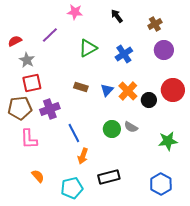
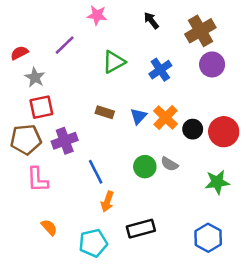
brown cross: (155, 24) -> (200, 31), size x1.6
red circle: (173, 90) -> (224, 132), moved

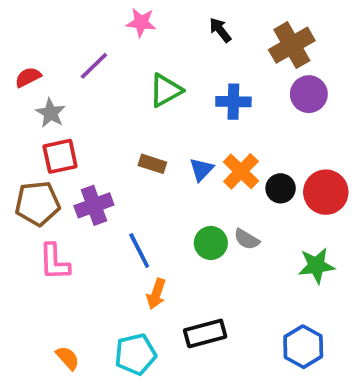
blue cross: (160, 70) -> (233, 102), turned 35
orange semicircle: (49, 227) -> (68, 358), moved

